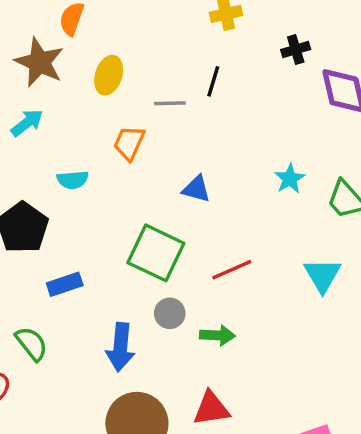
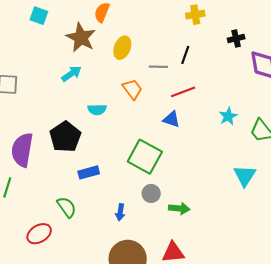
orange trapezoid: (129, 143) -> (132, 89), turned 115
red line: (232, 270) -> (183, 92), moved
blue arrow: (120, 347) -> (120, 212), size x0.6

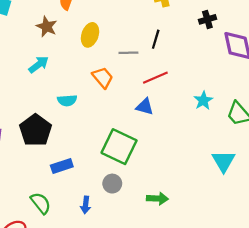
brown star: (81, 38) -> (47, 27), size x0.7
gray circle: (151, 193) -> (112, 184), moved
blue arrow: (120, 212) -> (86, 205), moved

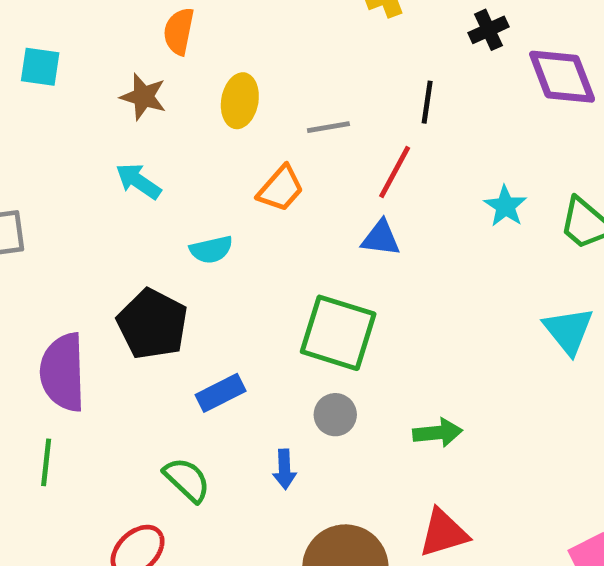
black line: (156, 39) -> (427, 102), moved
cyan arrow: (39, 65) -> (138, 181), turned -100
orange trapezoid: (103, 77) -> (281, 189), turned 90
red line: (155, 78) -> (395, 172), turned -30

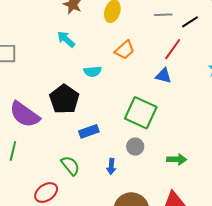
black line: (427, 102) -> (190, 22), turned 42
gray line: (328, 127) -> (163, 15), moved
purple semicircle: (63, 372) -> (25, 114), turned -60

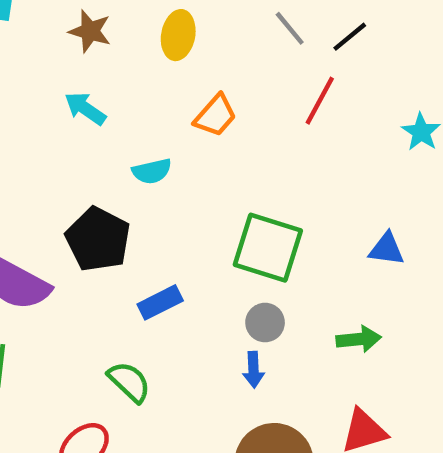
gray line: (163, 15) -> (290, 28), turned 60
blue triangle: (163, 76) -> (387, 249), moved
blue arrow: (111, 166) -> (253, 370), moved

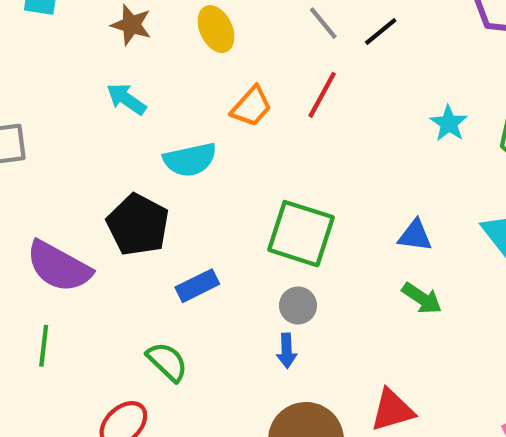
yellow ellipse: (178, 35) -> (216, 29), turned -36
red line: (320, 101) -> (322, 95), moved
cyan semicircle: (152, 171) -> (190, 160), size x1.4
green arrow: (359, 339) -> (422, 298), moved, turned 39

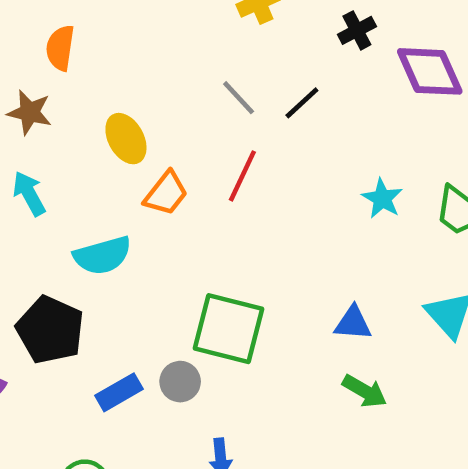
yellow ellipse: (216, 29) -> (126, 139), moved
cyan arrow: (126, 99) -> (29, 194), turned 30
gray circle: (298, 306) -> (180, 382), moved

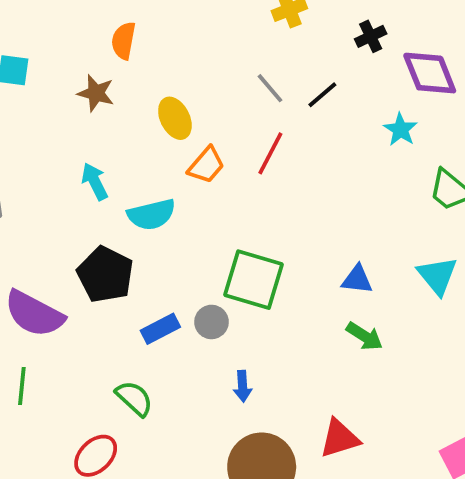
cyan arrow: (29, 194) -> (95, 181), moved
cyan star: (382, 199) -> (401, 130), moved

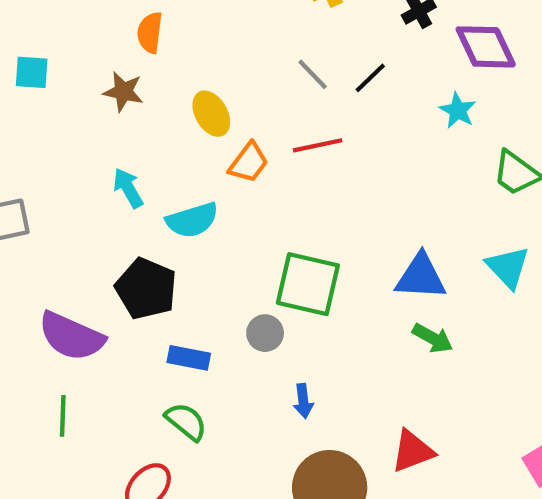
red line: (270, 153) -> (318, 145), turned 54
blue triangle: (357, 279) -> (421, 277), size x1.5
blue rectangle: (160, 329) -> (189, 358), moved, turned 42

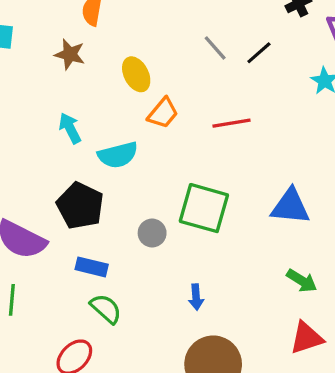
red line: (318, 145) -> (231, 123), moved
gray circle: (265, 333) -> (152, 233), moved
green arrow: (433, 338) -> (302, 281), moved
blue rectangle: (189, 358) -> (92, 267), moved
red triangle: (413, 451) -> (306, 338), moved

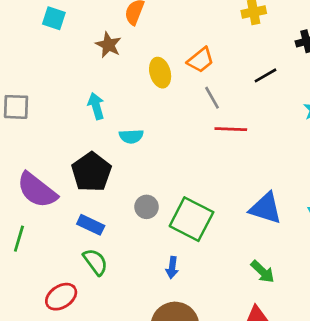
gray line: (215, 48) -> (212, 98), moved
orange trapezoid: (163, 113) -> (201, 60), moved
cyan semicircle: (118, 155) -> (131, 136), size x0.7
green square: (204, 208) -> (191, 219), moved

